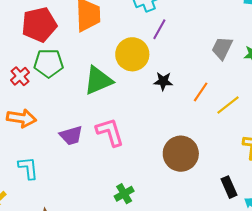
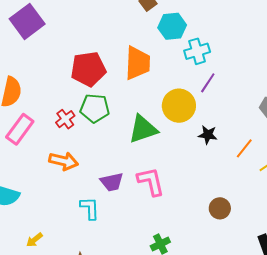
brown circle: (181, 154) -> (220, 208), size x0.6
cyan L-shape: (28, 168) -> (90, 208), moved

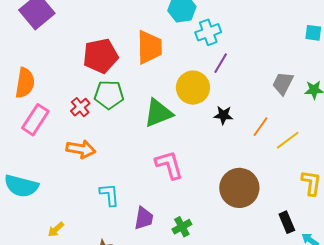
purple trapezoid: (112, 182) -> (144, 218), moved, turned -65
brown circle: (220, 208) -> (239, 188), size x1.8

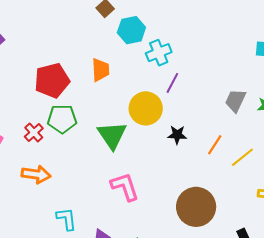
orange trapezoid: (149, 47) -> (101, 70), size x0.7
green triangle: (158, 113) -> (112, 135), turned -40

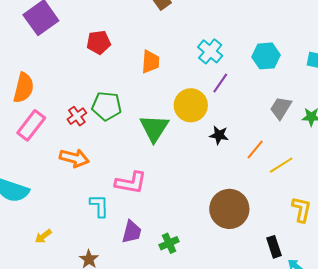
cyan hexagon: (131, 30) -> (266, 56), moved
cyan cross: (159, 53) -> (210, 51), turned -35
red pentagon: (52, 80) -> (99, 42), moved, size x0.7
pink L-shape: (125, 187) -> (131, 183), moved, turned 112

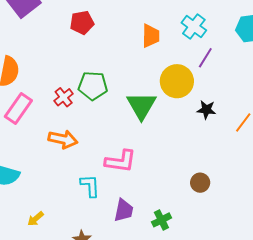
orange trapezoid: (150, 62) -> (151, 36), moved
brown circle: (229, 209) -> (200, 183), moved, size x0.5

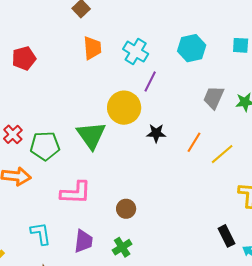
orange trapezoid: (151, 36) -> (92, 48), moved
green pentagon: (93, 86) -> (45, 146), moved
brown circle: (200, 183) -> (126, 209), moved
cyan L-shape: (90, 186) -> (41, 234), moved

